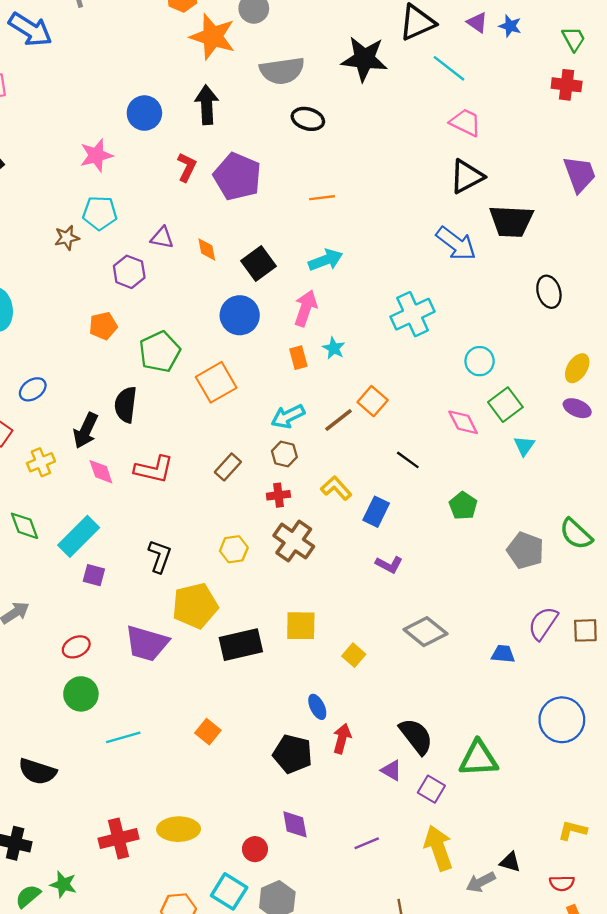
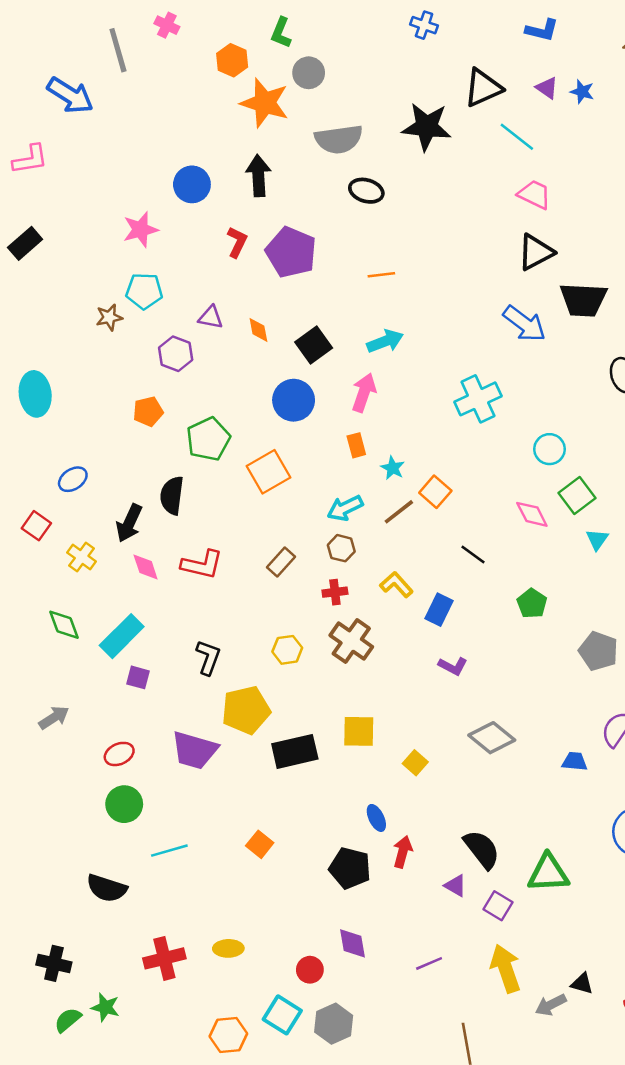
cyan star: (334, 348) -> (393, 468), moved
yellow cross: (41, 462) -> (82, 557), turned -32
black semicircle: (37, 772) -> (107, 888), moved
yellow ellipse: (179, 829) -> (228, 948), size x0.7

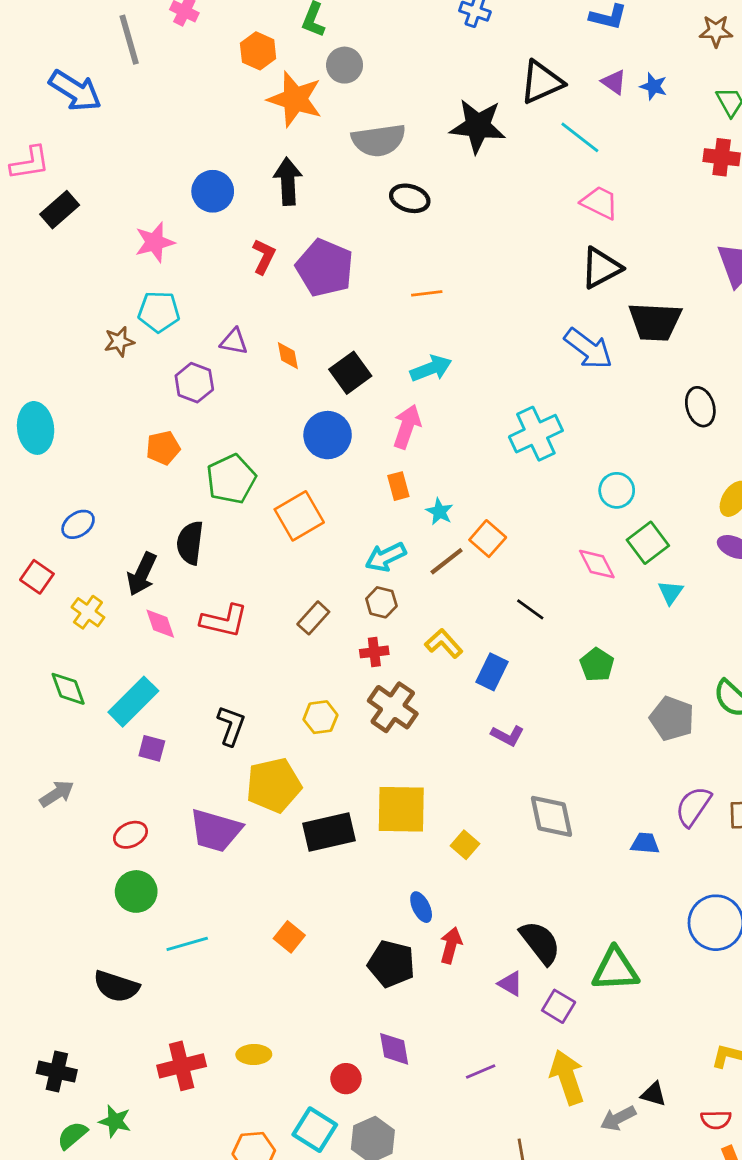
black rectangle: (25, 243) -> (60, 210), moved
yellow square: (359, 731) -> (401, 809), size x1.4
gray diamond: (492, 738) -> (551, 816), turned 39

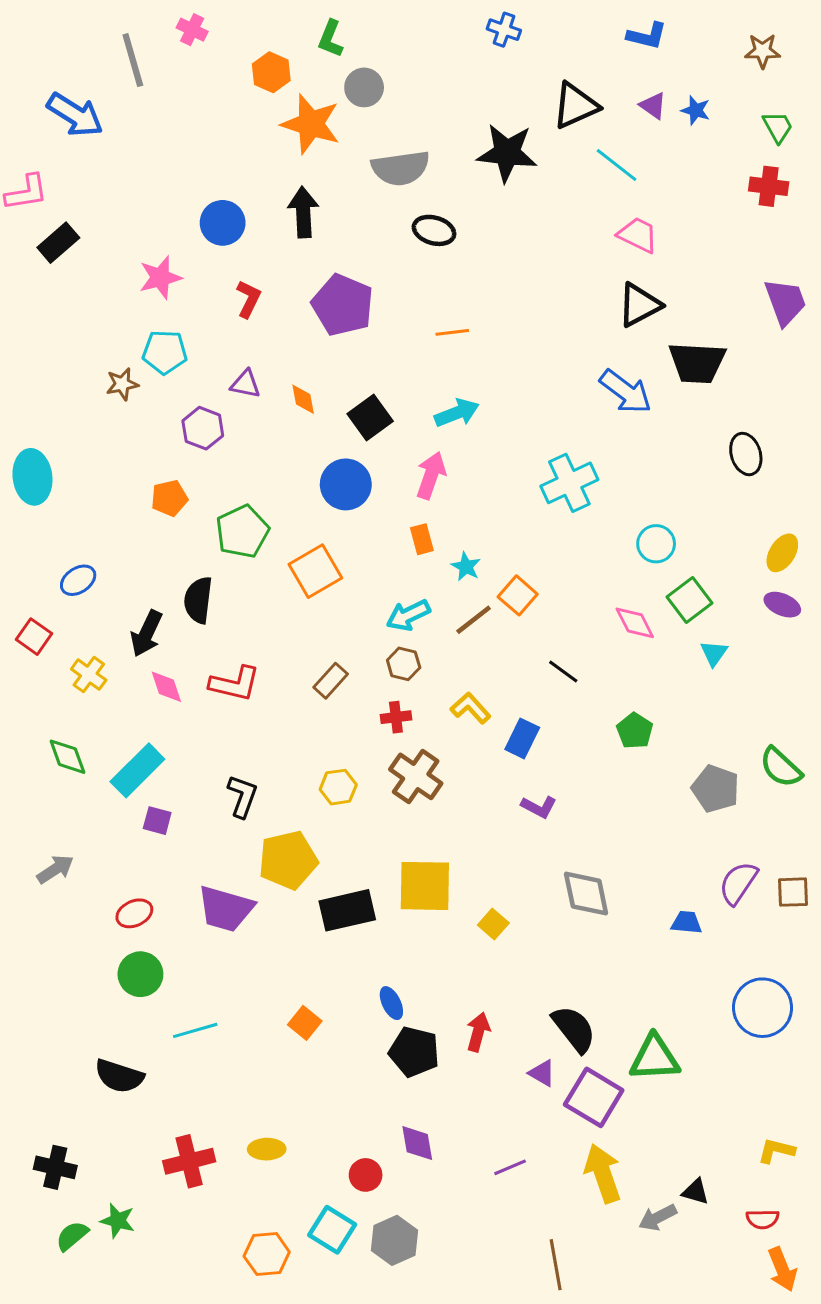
red L-shape: (264, 256) -> (248, 299), moved
blue ellipse: (421, 907) -> (391, 1003), moved
purple square: (559, 1006) -> (594, 1097), size x1.6

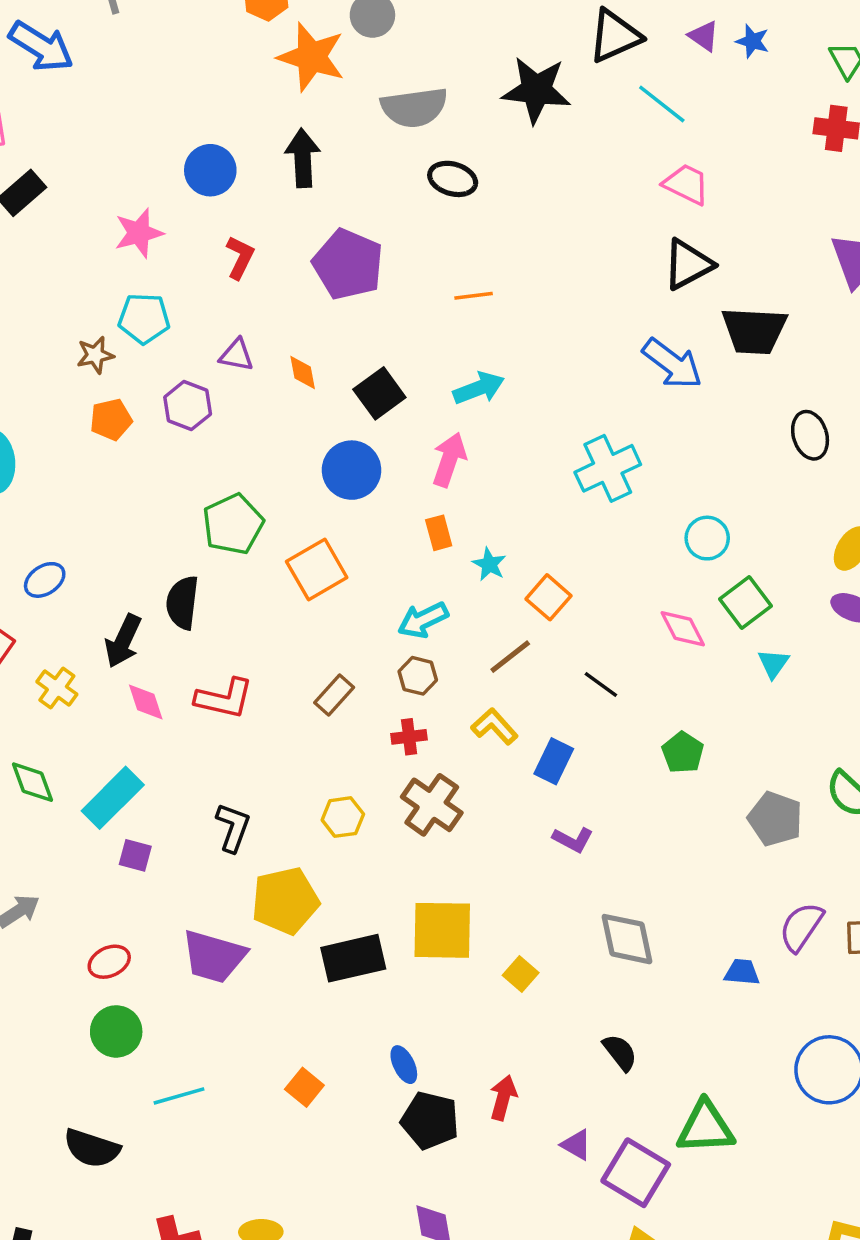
orange pentagon: (169, 498) -> (111, 420), moved
brown line: (474, 620) -> (510, 657), moved
black semicircle: (574, 1029) -> (620, 1052), moved, size x0.7

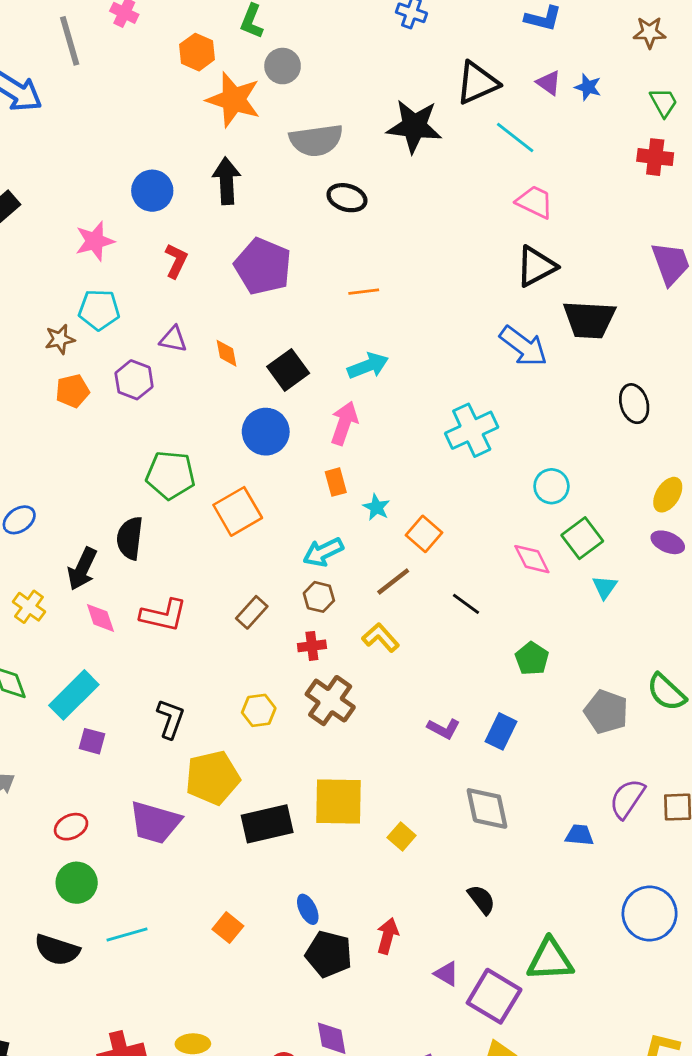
green pentagon: (233, 524) -> (170, 475), turned 30
blue rectangle: (554, 761) -> (501, 731), moved
black semicircle: (92, 1148) -> (57, 950), moved

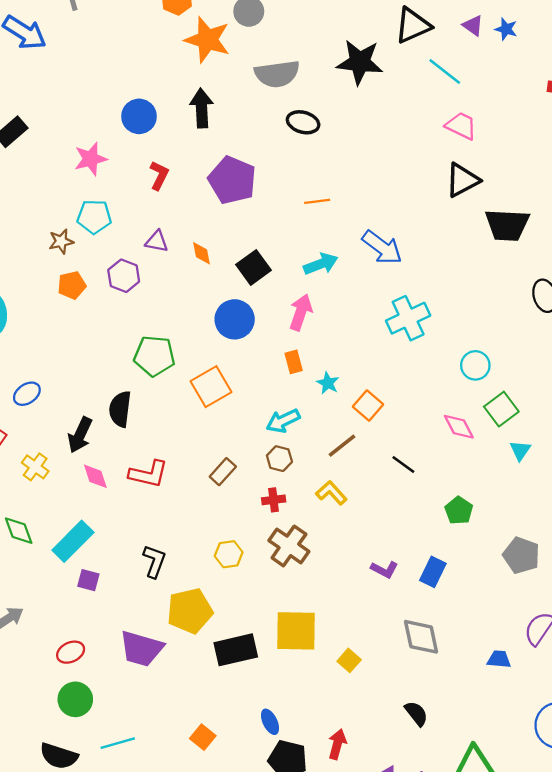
blue arrow: (523, 346) -> (382, 247), moved

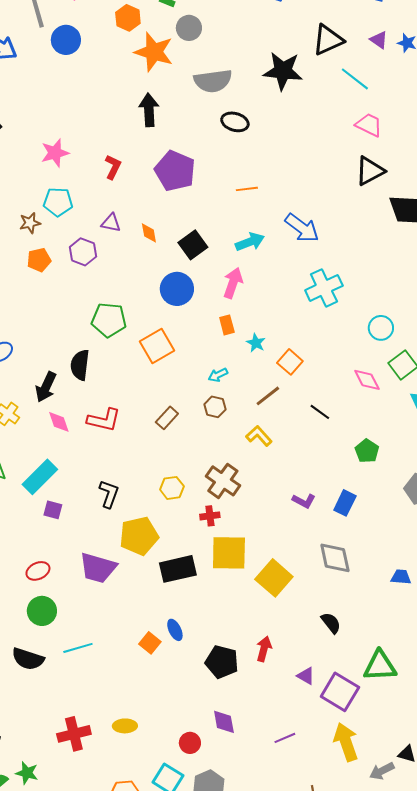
blue circle: (139, 116) -> (66, 40), moved
cyan arrow: (283, 421) -> (218, 375), size x0.7
red cross: (274, 500) -> (210, 516), moved
yellow square: (349, 660) -> (274, 578), size x1.8
blue ellipse: (270, 722) -> (175, 630), moved

